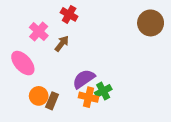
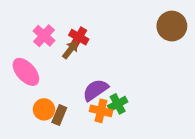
red cross: (69, 14) -> (79, 37), moved

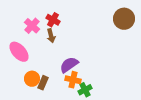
red cross: (79, 37) -> (53, 20), moved
brown arrow: (70, 50) -> (51, 36), turned 128
green cross: (118, 104) -> (85, 90), moved

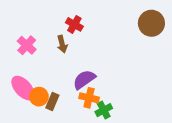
red cross: (53, 20) -> (74, 24), moved
pink cross: (32, 26) -> (27, 45), moved
pink ellipse: (19, 52) -> (23, 88), moved

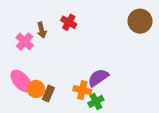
brown arrow: (62, 44) -> (42, 30), moved
purple semicircle: (84, 79) -> (98, 78), moved

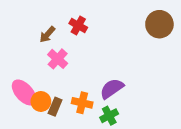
brown arrow: (42, 30) -> (47, 34), turned 56
pink cross: (25, 41) -> (58, 59), moved
orange cross: (82, 90) -> (82, 103), moved

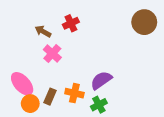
red cross: (78, 25) -> (71, 23), turned 35
brown arrow: (47, 34) -> (43, 31), turned 77
orange circle: (41, 101) -> (30, 104), moved

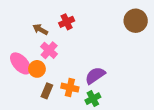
pink ellipse: (22, 84) -> (21, 63), moved
orange circle: (30, 104) -> (37, 69), moved

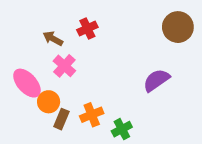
orange circle: (37, 69) -> (49, 102), moved
purple semicircle: (95, 76) -> (156, 80), moved
orange cross: (70, 88) -> (92, 115), turned -35

